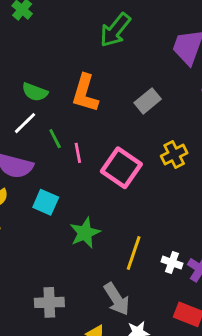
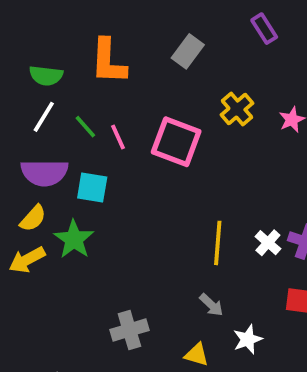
cyan square: (46, 202) -> (92, 188), moved
green star: (85, 233) -> (74, 239), moved
white cross: (172, 263) -> (268, 243), turned 36
gray arrow: (117, 299) -> (211, 305), size x0.6

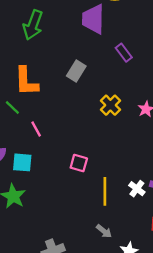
green line: (85, 127) -> (12, 108), moved
pink square: (176, 142) -> (79, 163), moved, size x0.6

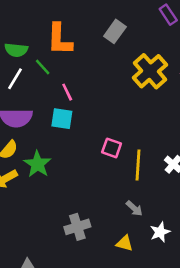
yellow cross: (110, 105) -> (150, 71), size x1.5
cyan square: (22, 162) -> (62, 119), moved
pink square: (79, 163) -> (112, 148), moved

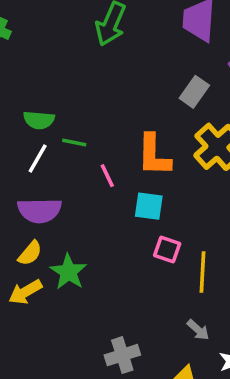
gray rectangle: (115, 31) -> (194, 92), moved
orange L-shape: (60, 39) -> (154, 155), moved
green line: (43, 67) -> (74, 142), turned -36
cyan square: (62, 119) -> (149, 206), moved

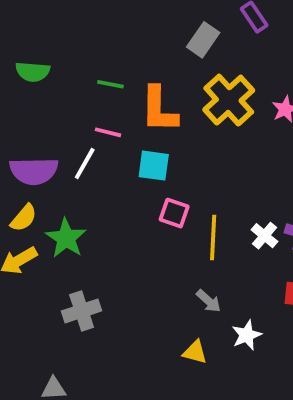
green line: (74, 142) -> (110, 84), moved
white line: (38, 158) -> (85, 163), moved
pink line: (107, 176) -> (108, 132), turned -50
gray cross: (122, 355) -> (82, 311), moved

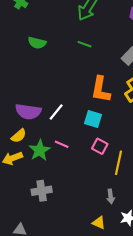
green semicircle: (33, 72) -> (37, 43), moved
green line: (110, 84) -> (84, 44), moved
pink line: (108, 132) -> (62, 144), moved
gray arrow: (209, 301) -> (111, 196), turned 32

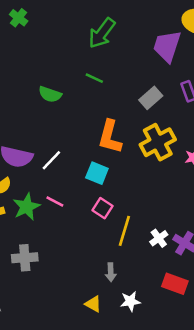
green semicircle: (37, 43) -> (50, 94), moved

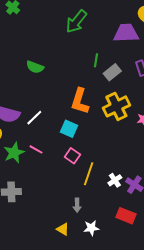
purple trapezoid: (167, 46) -> (126, 33), turned 68
green line: (94, 78) -> (96, 60), moved, turned 72

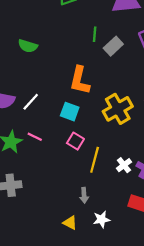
yellow cross: (116, 106) -> (118, 109), moved

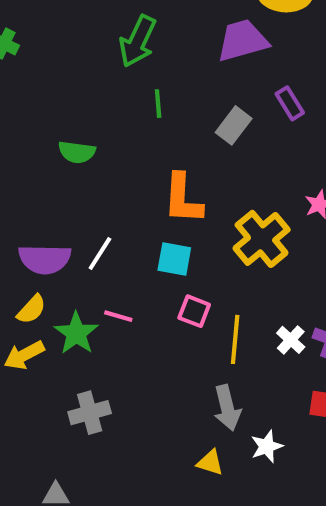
green line: (95, 34) -> (158, 104), moved
gray arrow: (84, 195) -> (227, 408), size x1.5

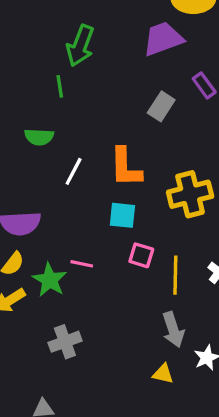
green line: (158, 104) -> (60, 86), moved
yellow cross: (262, 239) -> (190, 194), turned 30
white line: (100, 253) -> (74, 171), moved

